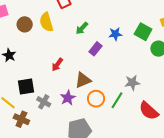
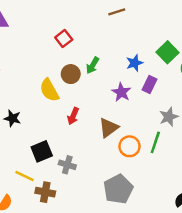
yellow semicircle: (46, 22) -> (49, 90), moved
brown circle: (25, 24) -> (71, 74), moved
green square: (143, 32) -> (167, 52), turned 30
purple rectangle: (95, 49) -> (149, 84), moved
purple star: (68, 98) -> (121, 92), moved

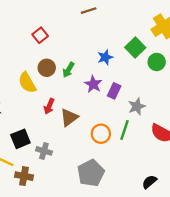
green arrow: (93, 65) -> (68, 70), moved
purple rectangle: (149, 84) -> (114, 91), moved
brown triangle: (109, 128) -> (69, 118), moved

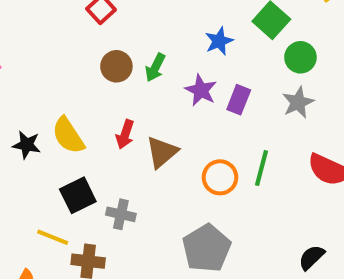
green circle: (157, 62) -> (300, 57), moved
yellow semicircle: (27, 83) -> (68, 135), moved
gray star: (137, 106) -> (298, 102), moved

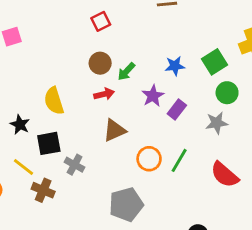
red arrow: (125, 134) -> (104, 94), moved, turned -138
black star: (27, 145) -> (20, 125), moved

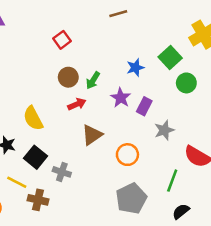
gray star: (217, 123) -> (164, 130), moved
black square: (49, 143) -> (36, 157), turned -30
green line: (179, 160) -> (172, 181), moved
gray pentagon: (126, 204) -> (131, 199), moved

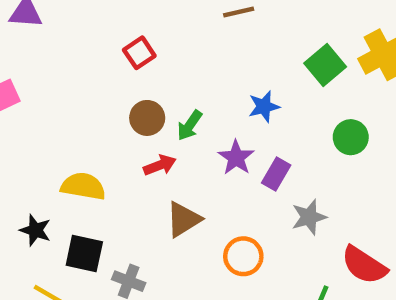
green square: (170, 57) -> (325, 65), moved
yellow semicircle: (33, 118) -> (83, 186), turned 125
black square: (36, 157) -> (84, 254), turned -30

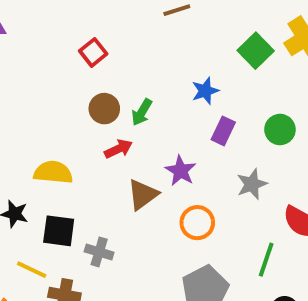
green circle: (351, 137) -> (280, 130), moved
purple star: (236, 158) -> (181, 171), moved
purple rectangle: (276, 174) -> (223, 131), moved

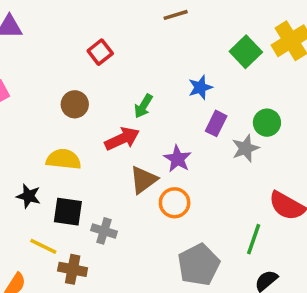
brown circle: (104, 109) -> (75, 104), moved
red arrow: (118, 149) -> (122, 139), size x1.4
gray star: (252, 184) -> (245, 148), moved
orange circle: (197, 223) -> (175, 203), moved

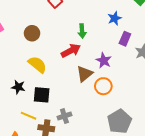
brown circle: (75, 104) -> (32, 33), moved
green arrow: (143, 106) -> (82, 31), turned -32
yellow semicircle: (64, 159) -> (37, 64), turned 36
gray cross: (104, 231) -> (64, 116), moved, turned -32

